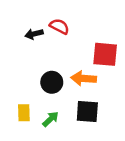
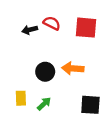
red square: (105, 54) -> (86, 28), moved
black square: (87, 111) -> (90, 105), moved

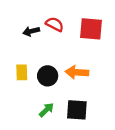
yellow rectangle: (21, 98) -> (22, 72), moved
black square: (90, 105) -> (77, 110), moved

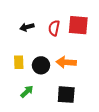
red semicircle: (55, 24) -> (54, 28), moved, turned -105
green arrow: (46, 110) -> (27, 92), moved

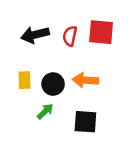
black arrow: (27, 27) -> (35, 35), size x1.5
green arrow: (27, 92) -> (45, 111), moved

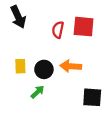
black arrow: (35, 35) -> (18, 17), moved, turned -100
black square: (85, 122) -> (92, 97), moved

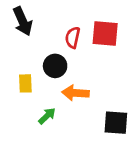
orange arrow: (71, 66) -> (75, 93), moved
black circle: (44, 69) -> (55, 66), moved

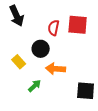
yellow rectangle: (25, 83) -> (19, 62), turned -40

